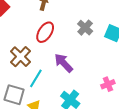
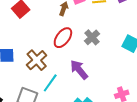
gray cross: (85, 28) -> (92, 37), moved

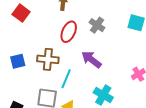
brown cross: (37, 60) -> (48, 59), turned -30

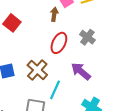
brown cross: (48, 59) -> (37, 70), turned 35

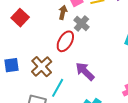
gray cross: (87, 37) -> (81, 23), moved

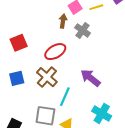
red square: (20, 18) -> (19, 43), moved, turned 30
red ellipse: (65, 41) -> (55, 52), moved, turned 35

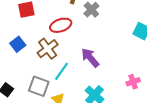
blue square: (17, 78) -> (18, 44), turned -35

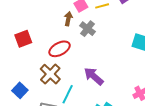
blue square: (18, 44) -> (20, 90), moved

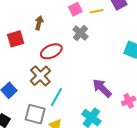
brown arrow: (68, 19) -> (39, 23), moved
purple arrow: (94, 76) -> (102, 88), moved

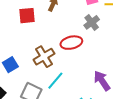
red ellipse: (51, 51) -> (71, 43), moved

